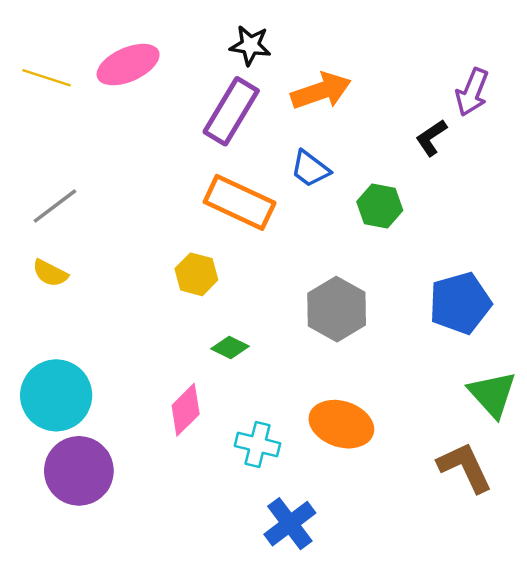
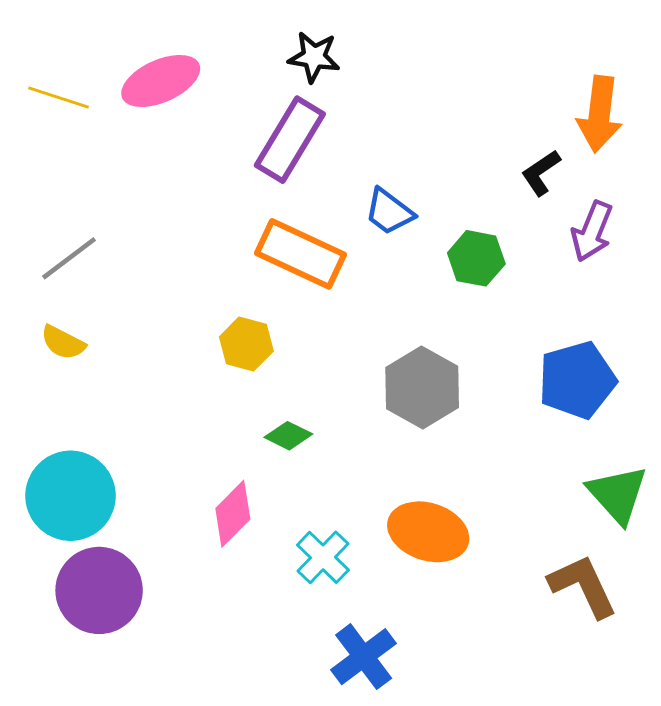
orange arrow: (321, 91) -> (600, 114), moved, turned 116
purple arrow: (472, 92) -> (592, 231), moved
cyan cross: (258, 445) -> (323, 557), turned 30

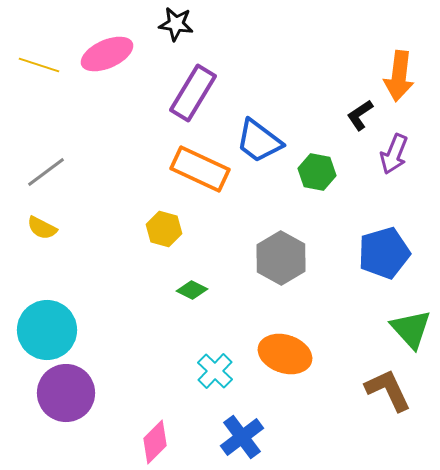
black star: (314, 57) -> (176, 24), moved
blue trapezoid: (389, 212) -> (259, 141), size x1.4
pink diamond: (233, 514) -> (155, 442), moved

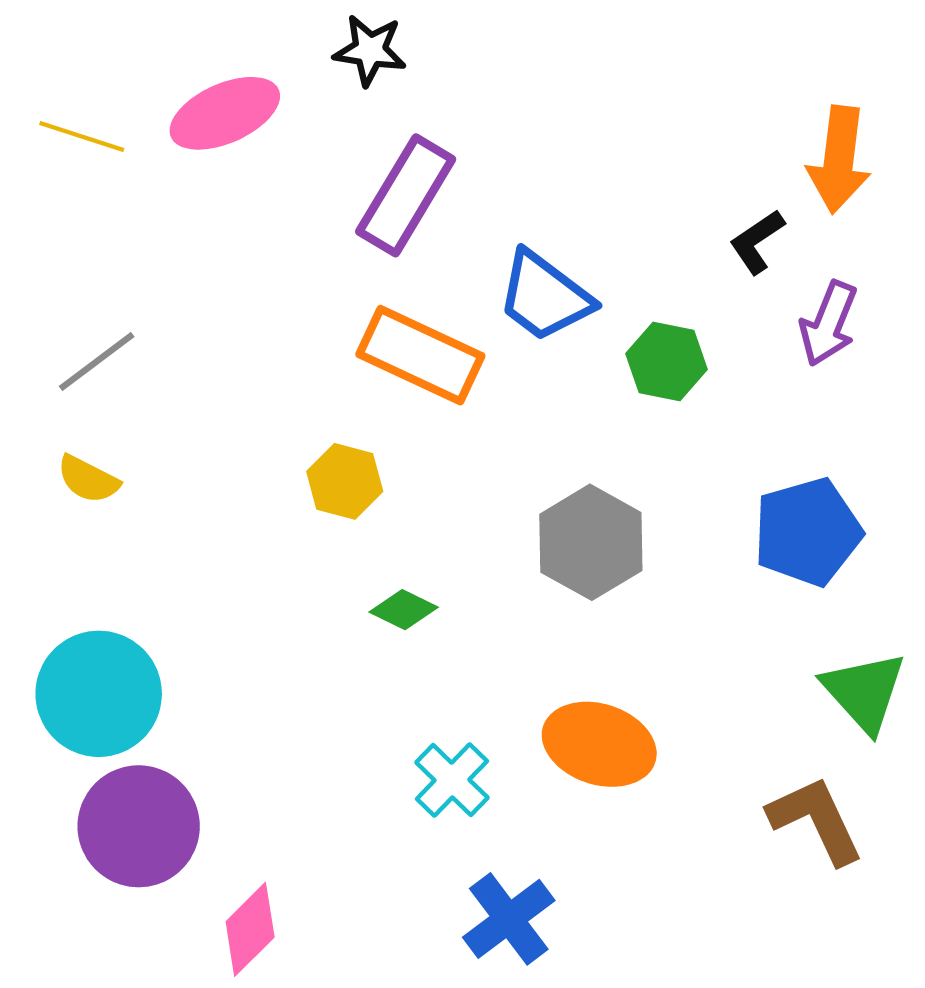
pink diamond: (155, 442) -> (250, 929), moved

